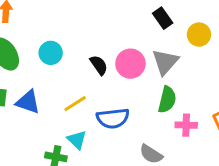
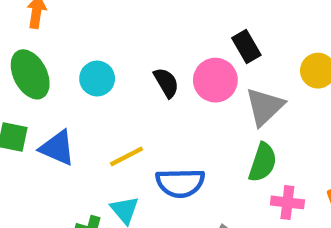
black rectangle: (163, 18) -> (246, 46), moved
pink circle: (130, 64) -> (215, 80), moved
black semicircle: (99, 65) -> (166, 83), moved

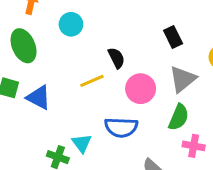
cyan circle: (97, 79) -> (71, 24), moved
pink circle: (215, 80) -> (141, 89), moved
yellow line: (127, 156) -> (92, 81), moved

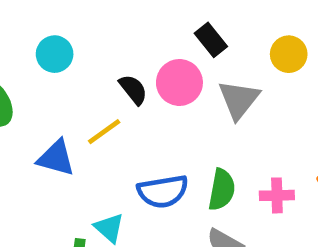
pink circle: (141, 89) -> (179, 82), moved
blue triangle: (39, 97) -> (56, 158), moved
green semicircle: (179, 117) -> (222, 190), moved

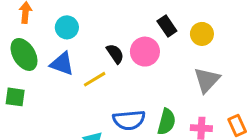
yellow circle: (289, 54) -> (202, 34), moved
gray triangle: (239, 100) -> (207, 80), moved
blue triangle: (56, 158) -> (62, 64), moved

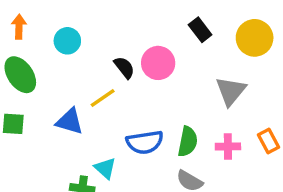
black rectangle: (167, 26) -> (200, 30), moved
yellow circle: (202, 34) -> (255, 38), moved, size x1.4
blue triangle: (62, 64) -> (70, 121), moved

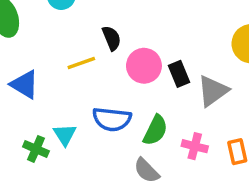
black rectangle: (200, 30) -> (179, 74), moved
pink circle: (158, 63) -> (144, 66), moved
blue triangle: (70, 121) -> (25, 84), moved

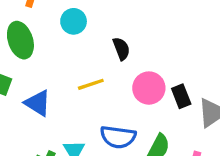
black semicircle: (112, 38) -> (121, 49), moved

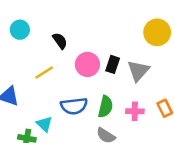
black rectangle: (181, 96) -> (113, 64), turned 54

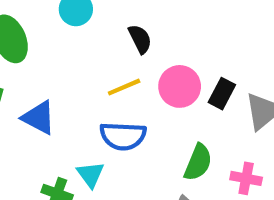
yellow line: (44, 73) -> (124, 87), moved
blue semicircle: (74, 106) -> (123, 136), moved

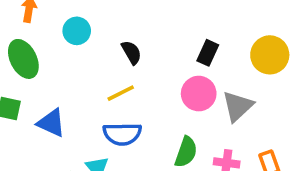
pink circle: (180, 86) -> (199, 94), moved
black rectangle: (222, 94) -> (208, 53), moved

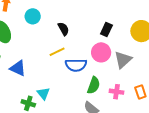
blue semicircle: (122, 134) -> (76, 65), moved

